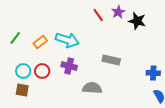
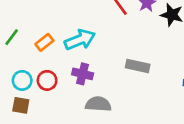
cyan arrow: (67, 40) -> (80, 40), turned -40
gray semicircle: (92, 88) -> (98, 104), moved

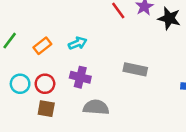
cyan arrow: (80, 40) -> (78, 43), size x0.6
brown square: (21, 105) -> (46, 109), moved

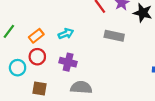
gray rectangle: (135, 69) -> (114, 36), moved
red circle: (45, 84) -> (37, 57), moved

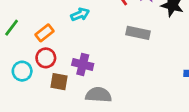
cyan arrow: (66, 34) -> (80, 14), moved
brown square: (40, 89) -> (59, 82), moved

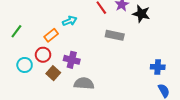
orange rectangle: (44, 33) -> (51, 35), moved
brown square: (59, 82) -> (53, 73), turned 32

